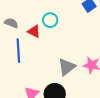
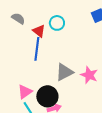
blue line: (18, 51) -> (37, 49), moved

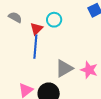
red triangle: (39, 31) -> (36, 29), turned 40

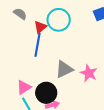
cyan circle: (54, 20) -> (59, 20), size x1.5

